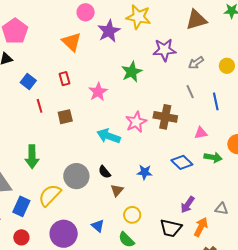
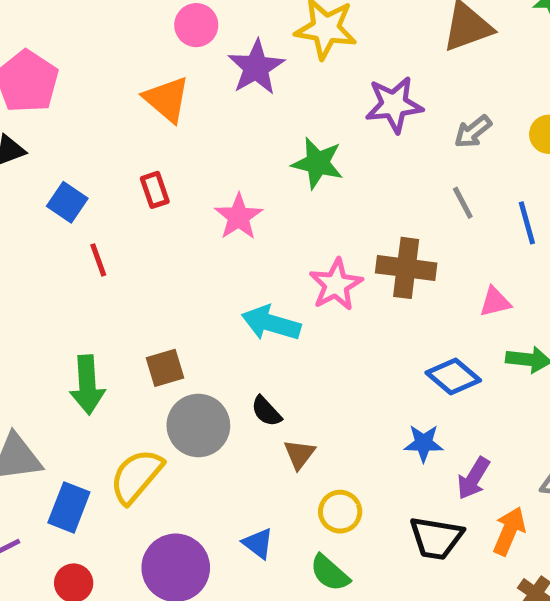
green star: (132, 72) -> (318, 163), turned -30
brown square: (65, 117) -> (165, 368), moved
blue star: (145, 172) -> (424, 443), moved

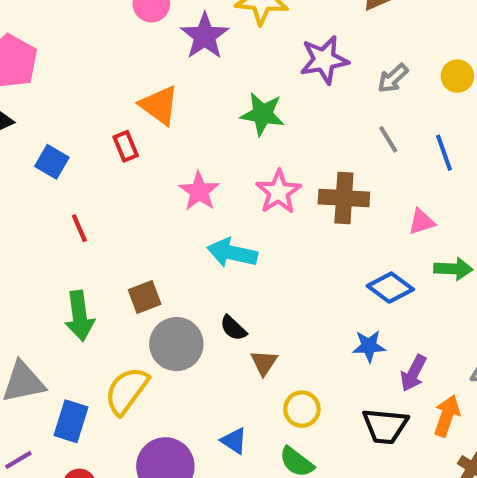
orange triangle: (167, 99) -> (159, 105), moved
pink star: (239, 217) -> (199, 191), moved
red line: (98, 260) -> (79, 228), moved
pink star: (336, 285) -> (279, 192), moved

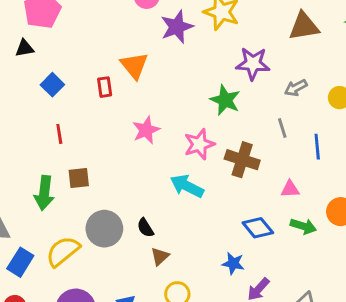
green star: (263, 114) -> (225, 100), moved
cyan arrow: (232, 253) -> (187, 186), moved
brown square: (145, 297) -> (79, 178), moved

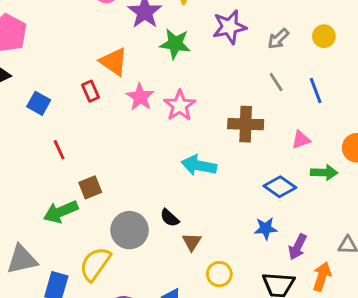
green star: (225, 100) -> (175, 44), moved
pink star: (146, 130) -> (140, 97), moved
pink star: (199, 144) -> (180, 105), moved
green arrow: (44, 193) -> (61, 212), turned 76

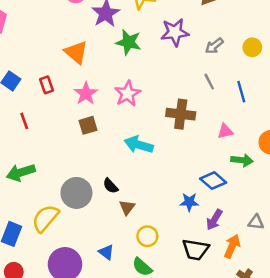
red rectangle: (90, 91) -> (46, 85), moved
pink star: (140, 97) -> (86, 94), moved
brown square: (90, 187) -> (88, 125), moved
blue diamond: (280, 187) -> (213, 181), moved

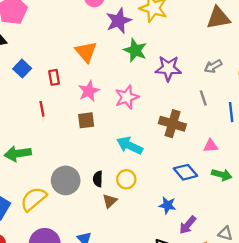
purple star: (175, 32) -> (168, 68), moved
red line: (24, 121) -> (42, 109), moved
blue diamond: (213, 181) -> (185, 172), moved
black semicircle: (111, 186) -> (98, 179), turned 35
yellow circle: (147, 236) -> (126, 179), moved

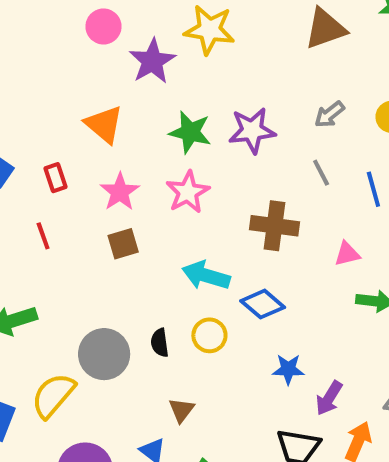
green star: (135, 50) -> (190, 132), moved
blue diamond: (185, 172) -> (263, 304), moved
brown triangle: (110, 201) -> (181, 410), moved

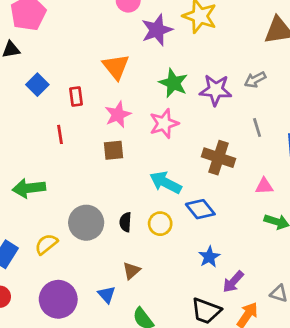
gray arrow: (330, 114) -> (255, 80), moved
blue star: (288, 369) -> (209, 257), turned 30
yellow semicircle: (53, 395) -> (46, 244), size x0.7

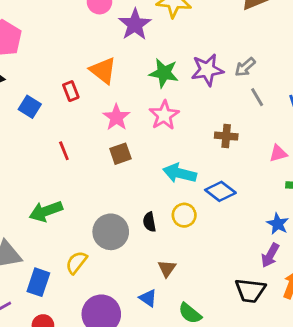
gray arrow: (255, 80) -> (245, 67), moved
red rectangle: (76, 96) -> (71, 91), moved
brown cross: (219, 158) -> (226, 136), size x0.7
blue star: (209, 257) -> (278, 224), moved

